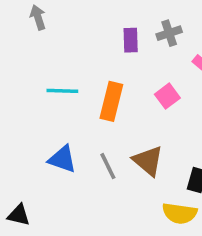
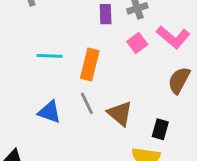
pink square: (167, 96) -> (137, 43), moved
gray line: (108, 166) -> (87, 103), moved

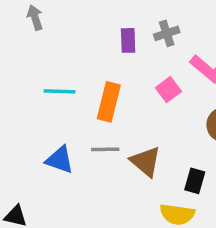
pink square: (137, 43) -> (168, 90), moved
gray line: (87, 103) -> (105, 149), turned -65

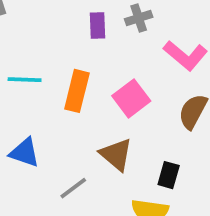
pink square: (168, 90) -> (131, 98), moved, size x1.4
gray line: (105, 149) -> (73, 188), moved, turned -36

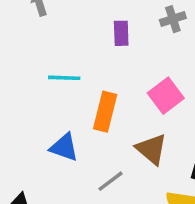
purple rectangle: (98, 25) -> (121, 33), moved
orange rectangle: (77, 91) -> (105, 112), moved

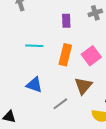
orange rectangle: (105, 112) -> (65, 55), moved
brown triangle: (152, 149) -> (83, 86), turned 30

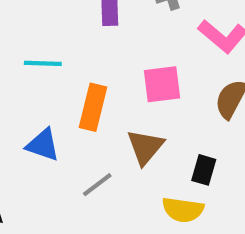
orange rectangle: (65, 55) -> (93, 107), moved
pink square: (91, 56) -> (162, 84), turned 30

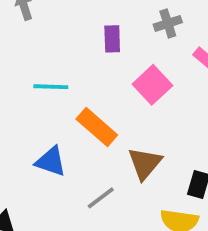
pink square: (162, 84) -> (152, 85), moved, turned -36
orange rectangle: (93, 107) -> (97, 127), turned -63

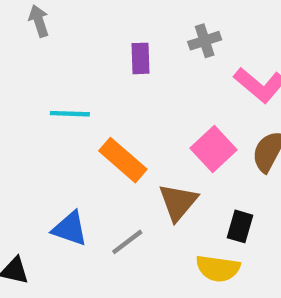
pink square: (152, 85) -> (213, 149), moved
blue triangle: (51, 162) -> (70, 229), moved

